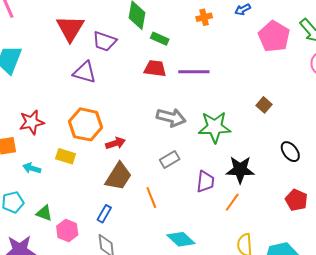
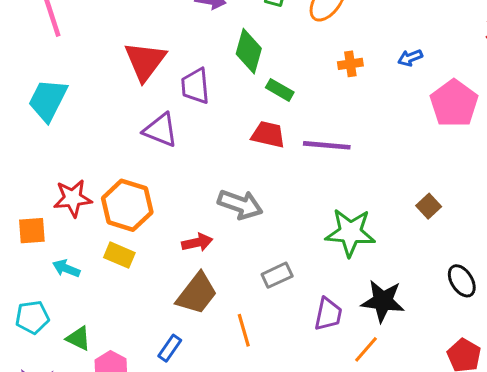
purple trapezoid: (104, 41) -> (195, 86), turned 60
gray arrow: (171, 117) -> (240, 204), moved
orange hexagon: (86, 124) -> (127, 205), moved

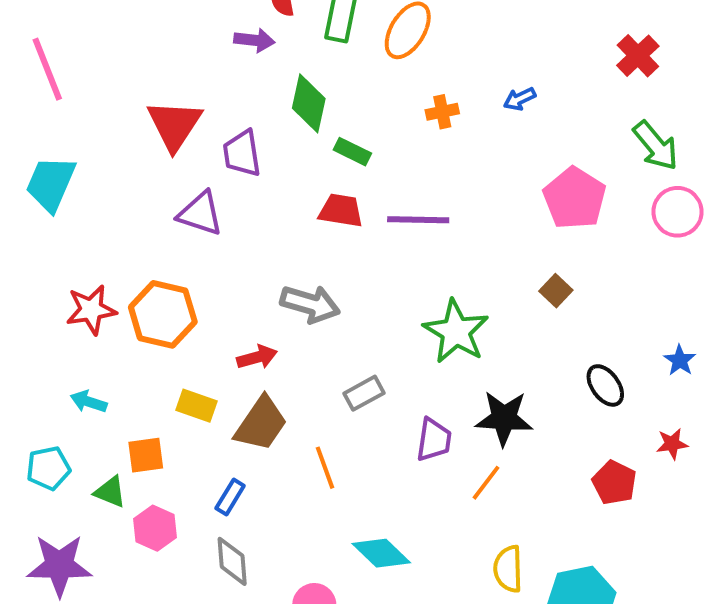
pink pentagon: (454, 103) -> (575, 198), moved
orange square: (32, 231) -> (146, 455), moved
green star: (350, 232) -> (456, 332), turned 30
yellow rectangle: (119, 255) -> (196, 406), moved

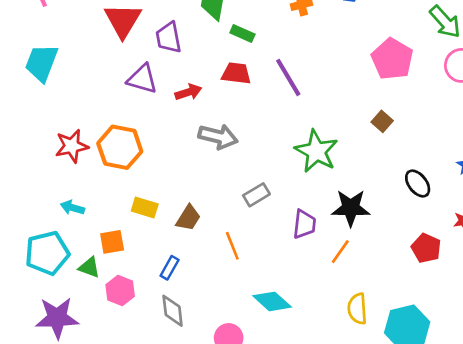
purple line: (418, 220) -> (288, 77), turned 60
red arrow: (257, 357) -> (188, 92), moved
brown trapezoid: (261, 424) -> (188, 218), size x0.7
cyan pentagon: (48, 468) -> (47, 253), size x1.5

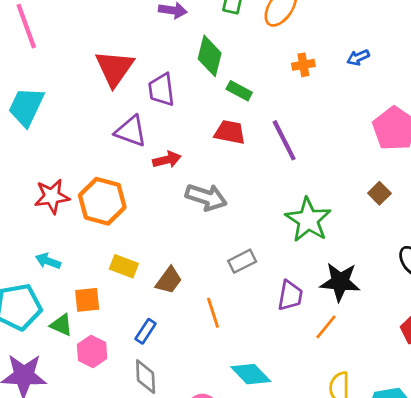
red arrow: (188, 92) -> (167, 160), moved

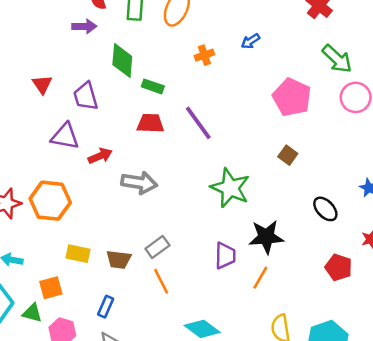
red triangle: (115, 68) -> (42, 84), size x0.6
gray rectangle: (242, 261) -> (157, 247), moved
brown trapezoid: (169, 280) -> (119, 259), turned 70

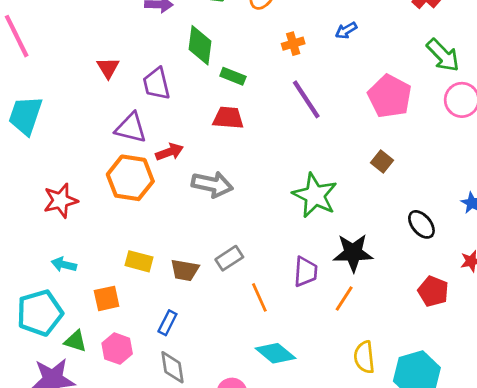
purple line: (198, 123) -> (306, 99), moved
orange hexagon: (50, 201) -> (130, 178), moved
orange line: (161, 281) -> (259, 297), moved
green triangle: (32, 313) -> (76, 341), moved

